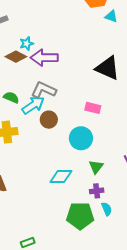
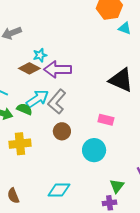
gray L-shape: (44, 90) -> (57, 102), turned -75
cyan arrow: (33, 105) -> (37, 99), moved
green triangle: (96, 167) -> (117, 186), moved
cyan diamond: (61, 177) -> (59, 190), moved

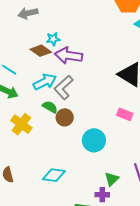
green semicircle: (24, 109) -> (50, 107), moved
pink rectangle: (106, 120) -> (125, 114), moved
yellow cross: (20, 144) -> (21, 124), turned 35

